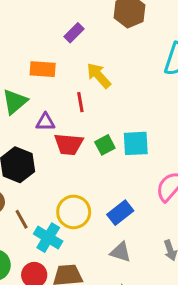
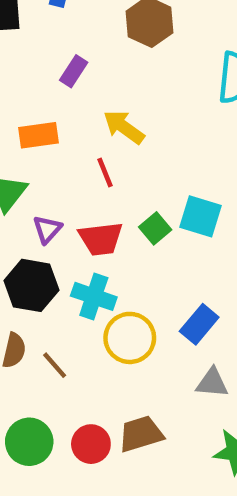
purple triangle: (45, 122) -> (47, 229), moved, turned -36
cyan square: (136, 143) -> (200, 216), turned 32
cyan cross: (48, 238) -> (94, 296), moved

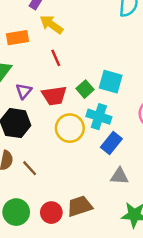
yellow arrow: (124, 127) -> (51, 24), moved
cyan cross: (94, 296) -> (99, 117), moved
yellow circle: (130, 338) -> (70, 128), moved

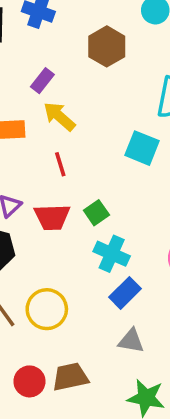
cyan square: (111, 82) -> (142, 148), moved
yellow circle: (70, 128) -> (47, 309), moved

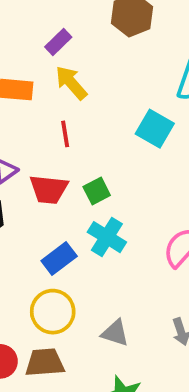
blue rectangle: (125, 293) -> (59, 259), moved
yellow circle: (47, 309) -> (53, 312), moved

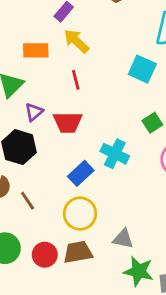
green square: (97, 191) -> (152, 123), moved
gray triangle: (115, 333) -> (123, 239), moved

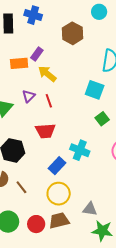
orange rectangle: (36, 50) -> (19, 63), moved
purple triangle: (34, 112) -> (29, 96), moved
green square: (152, 123) -> (102, 119), moved

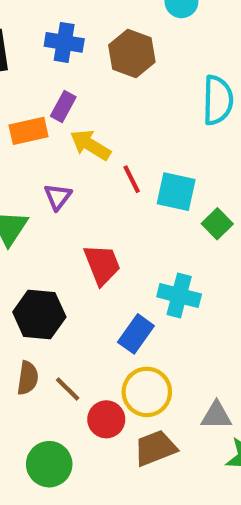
blue cross: (33, 15) -> (64, 42), moved
cyan square: (95, 90) -> (176, 192), moved
red line: (49, 101) -> (132, 179), moved
red trapezoid: (45, 131) -> (102, 265), turned -100
red circle: (36, 224) -> (106, 419), moved

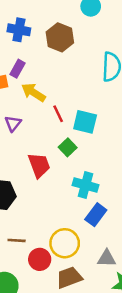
green square: (217, 224) -> (68, 147), moved
blue rectangle: (136, 334) -> (96, 215), moved
brown line: (68, 389) -> (17, 240), turned -42

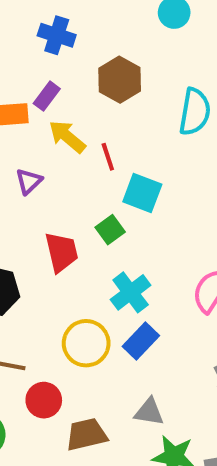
brown hexagon: (60, 37) -> (120, 80), moved
red line: (58, 114) -> (108, 157), moved
cyan cross: (86, 185) -> (131, 292), turned 30
yellow circle: (65, 243) -> (86, 343), moved

